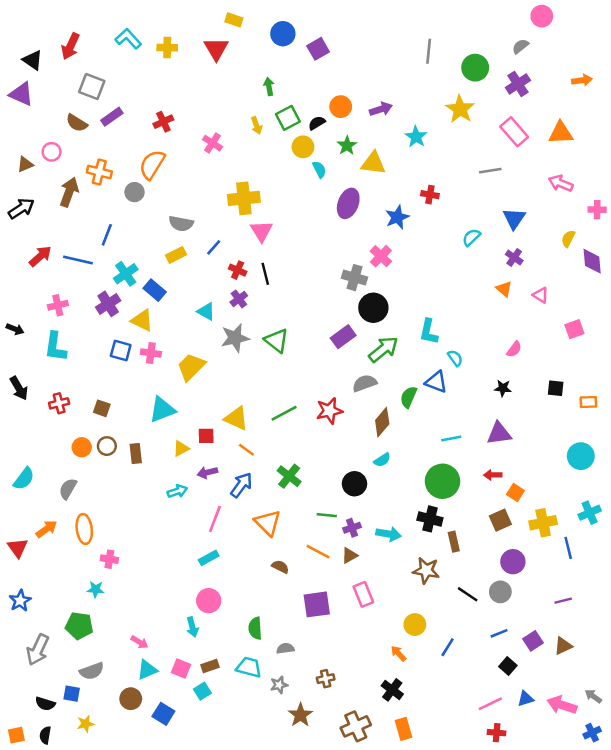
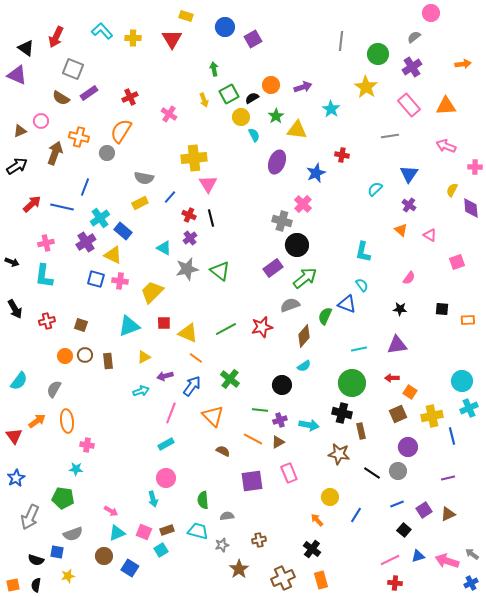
cyan L-shape: (429, 332) -> (363, 252), moved
red square: (206, 436) -> (164, 323), moved
cyan circle: (581, 456) -> (462, 381), moved

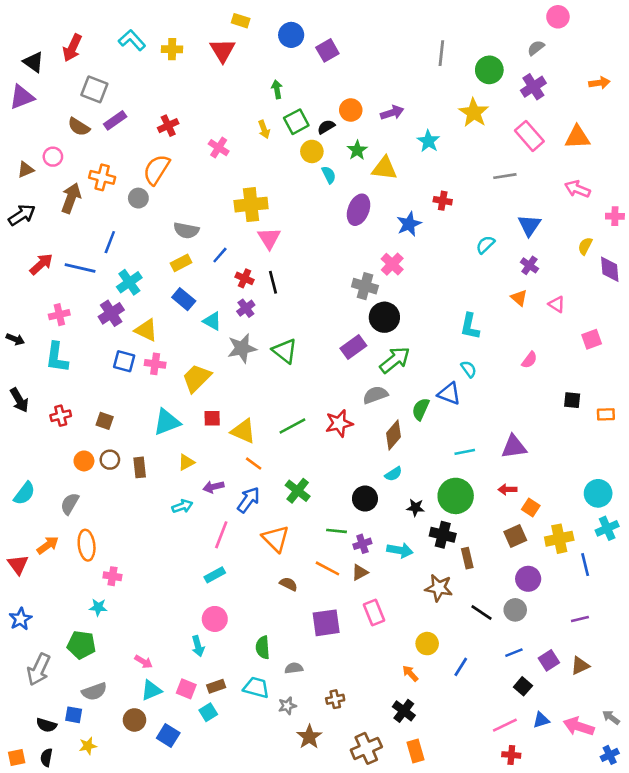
purple triangle: (17, 75) -> (22, 97), turned -45
blue rectangle: (123, 231) -> (184, 299), moved
black star: (400, 309) -> (415, 508), moved

